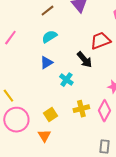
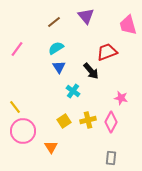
blue triangle: (46, 63) -> (59, 67), moved, turned -32
yellow square: (50, 115) -> (64, 121), moved

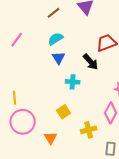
cyan cross: (73, 91) -> (73, 82), turned -32
yellow line: (15, 107) -> (15, 98), turned 32
yellow cross: (88, 120) -> (89, 130), moved

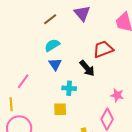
pink line: (17, 40) -> (23, 81), moved
yellow square: (64, 112) -> (60, 109), moved, turned 32

